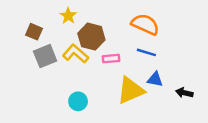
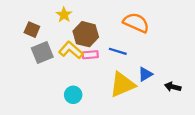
blue line: (146, 52) -> (118, 51), moved
pink rectangle: (111, 59) -> (90, 55), moved
blue triangle: (155, 79) -> (145, 74), turned -42

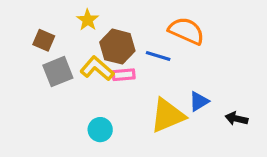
blue line: (118, 51) -> (158, 56), moved

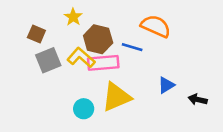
pink rectangle: (124, 75) -> (103, 63), size x1.6
yellow triangle: (168, 115) -> (116, 97), moved

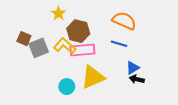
brown square: (36, 34) -> (24, 39), moved
blue line: (132, 47) -> (119, 44), moved
black arrow: (198, 100) -> (137, 79), moved

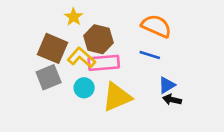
brown square: (24, 39) -> (53, 48), moved, size x1.6
gray square: (39, 48) -> (49, 77), moved
cyan circle: (67, 87) -> (84, 88), moved

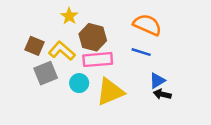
brown square: (53, 48) -> (34, 46), moved, size x0.7
yellow L-shape: (81, 58) -> (62, 51), moved

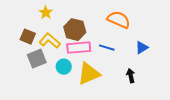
yellow star: (69, 16) -> (46, 13), moved
blue line: (141, 52) -> (107, 48), moved
blue triangle: (157, 81) -> (142, 48), moved
black arrow: (162, 94) -> (131, 76), turned 64

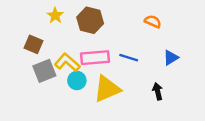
orange semicircle: (119, 20) -> (153, 21), moved, size x0.6
brown hexagon: (75, 30) -> (90, 20), moved
yellow L-shape: (50, 41) -> (67, 62), moved

